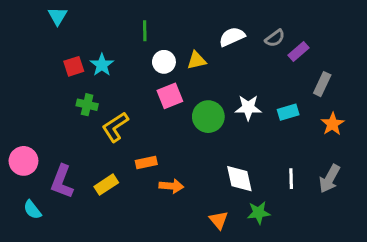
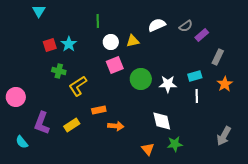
white star: (248, 108) -> (168, 84), moved
pink circle: (23, 161) -> (16, 97), moved
white line: (291, 179) -> (197, 96), moved
gray arrow: (330, 179) -> (224, 136), moved

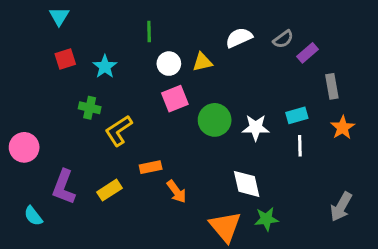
red square: (50, 45) -> (65, 59), moved
gray rectangle: (218, 57) -> (332, 86), turned -35
orange arrow: (116, 126) -> (176, 192), turned 49
orange triangle: (148, 149) -> (225, 227), size x1.6

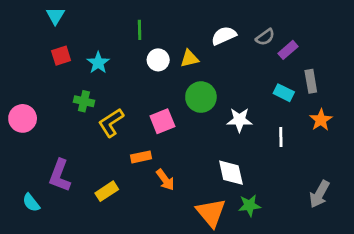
pink square: (175, 99) -> (162, 121), moved
cyan rectangle: (297, 115) -> (284, 93), moved, turned 42
green circle: (215, 120) -> (201, 97), moved
pink circle: (24, 147) -> (23, 118), moved
yellow rectangle: (109, 190) -> (107, 191), moved

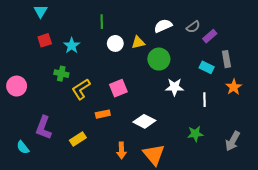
green circle: (201, 97) -> (159, 59), moved
white diamond: (231, 173) -> (144, 121), moved, turned -50
orange arrow: (165, 180) -> (122, 150), moved, turned 35
green star: (249, 205) -> (195, 134), moved

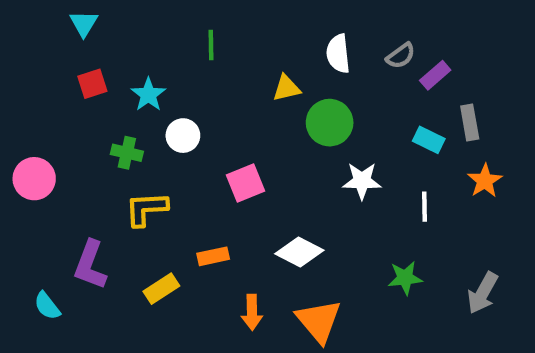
white semicircle: (163, 26) -> (338, 54), turned -72
white circle: (115, 43) -> (183, 136), moved
yellow L-shape: (81, 89) -> (146, 209), moved, turned 30
orange rectangle: (103, 114) -> (213, 256), moved

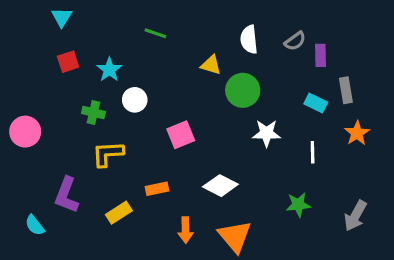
green line: (211, 45) -> (155, 33), turned -70
purple rectangle: (435, 75) -> (320, 55), turned -50
yellow triangle: (286, 88) -> (211, 65), turned 30

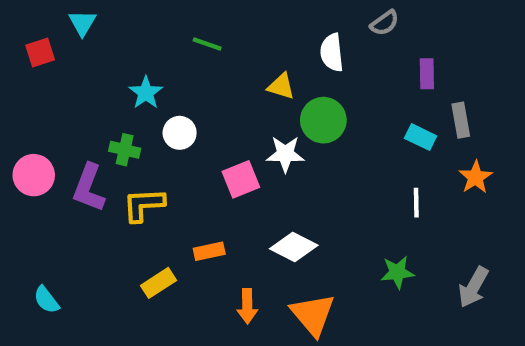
gray semicircle: (295, 41) -> (385, 23), moved
red square: (68, 62) -> (40, 53), moved
white star: (267, 133) -> (285, 154), moved
purple L-shape: (66, 195) -> (89, 188), moved

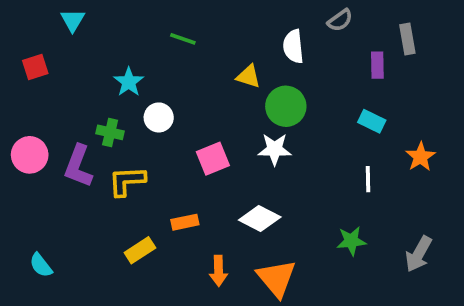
red square: (40, 53) -> (35, 67), moved
gray rectangle: (461, 120) -> (407, 39), moved
white star: (285, 154) -> (275, 149), moved

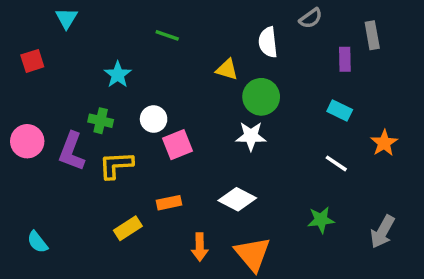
white circle: (159, 117) -> (154, 119), moved
pink square: (213, 159) -> (177, 145), moved
white line: (368, 179) -> (336, 163), turned -55

